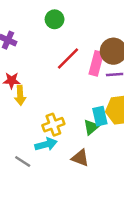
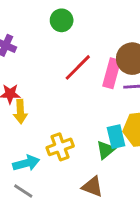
cyan arrow: (46, 144) -> (26, 163), moved

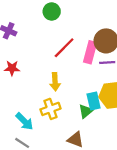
yellow arrow: (20, 112) -> (55, 82), moved
cyan arrow: (26, 163) -> (24, 121), turned 60

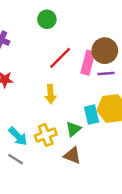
yellow cross: (51, 109) -> (46, 135), moved
green triangle: (86, 111) -> (73, 129), moved

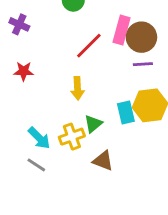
pink rectangle: (88, 63) -> (122, 30), moved
green triangle: (73, 129) -> (93, 124), moved

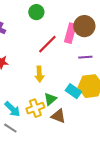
brown circle: (141, 37) -> (84, 26), moved
cyan rectangle: (126, 112) -> (73, 91), turned -42
brown triangle: (103, 161) -> (58, 116), moved

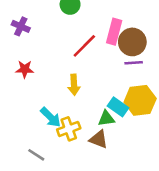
brown circle: (84, 26) -> (132, 42), moved
green triangle: (50, 99) -> (106, 119), moved, turned 32
cyan arrow: (12, 109) -> (51, 117), moved

